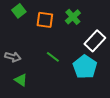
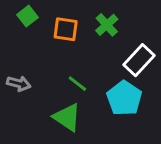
green triangle: (21, 80) -> (67, 117), moved, size x1.5

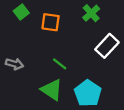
green cross: (107, 25) -> (91, 13), moved
cyan pentagon: (124, 98) -> (88, 93), moved

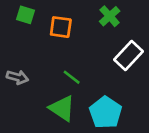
green square: (21, 12) -> (26, 15), turned -35

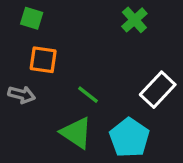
orange square: (61, 27) -> (43, 60), moved
white rectangle: (129, 56) -> (158, 90), moved

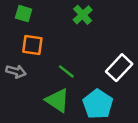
green cross: (134, 20) -> (83, 15), moved

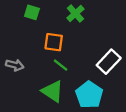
green square: (24, 14) -> (32, 12), moved
orange square: (32, 45) -> (54, 42), moved

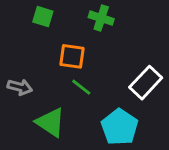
green cross: (75, 14) -> (101, 18), turned -30
green triangle: (53, 91) -> (51, 122), moved

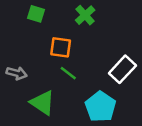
green cross: (101, 18) -> (85, 15), turned 30

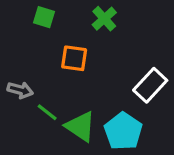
green line: (68, 73) -> (47, 112), moved
green triangle: (42, 103) -> (80, 126), moved

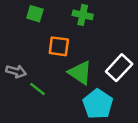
green cross: (104, 19) -> (83, 15), turned -36
green triangle: (80, 126) -> (80, 73), moved

